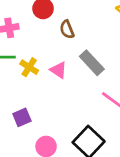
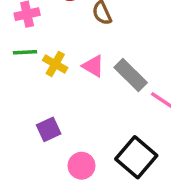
gray rectangle: (92, 63) -> (131, 75), moved

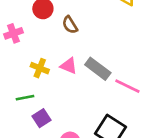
green line: (25, 52) -> (25, 98), moved

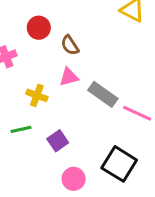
pink triangle: (69, 66) -> (69, 77), moved, turned -36
purple square: (42, 118) -> (58, 141), moved

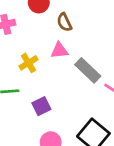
yellow cross: (37, 95) -> (28, 63), turned 30

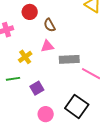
gray rectangle: (88, 70) -> (69, 59), turned -42

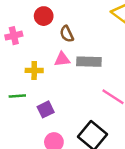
yellow cross: (25, 57) -> (34, 70), turned 32
gray rectangle: (69, 59) -> (89, 62), moved

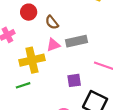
yellow cross: (34, 70) -> (32, 60), size x1.6
purple square: (46, 109) -> (74, 80), moved, turned 32

